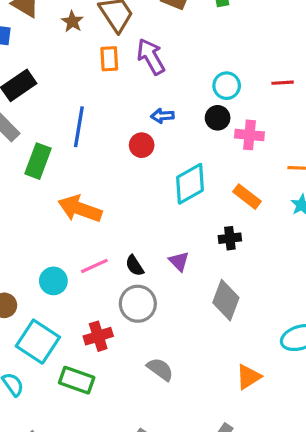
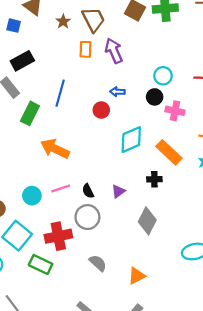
orange rectangle: (247, 197) -> (169, 152), size x1.4
purple triangle: (179, 261) -> (118, 191), turned 32
red cross: (98, 336) -> (58, 236), size x1.4
orange triangle: (248, 377) -> (137, 276), moved

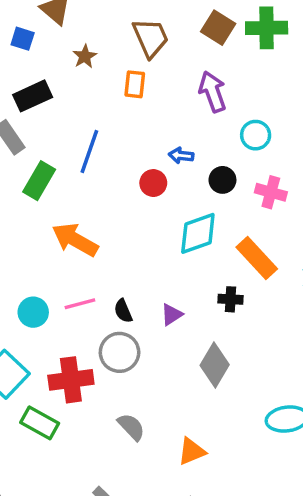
brown star: (63, 21) -> (85, 56), moved
purple arrow: (114, 51) -> (213, 92), moved
black circle: (155, 97) -> (222, 180), moved

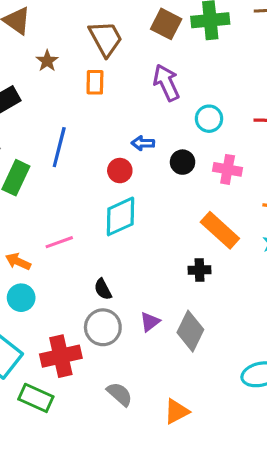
cyan diamond: (198, 233) -> (121, 216), moved
orange arrow: (75, 240) -> (18, 261), moved, size x0.6
pink line: (80, 304) -> (59, 242), moved
purple triangle: (172, 315) -> (150, 322), moved

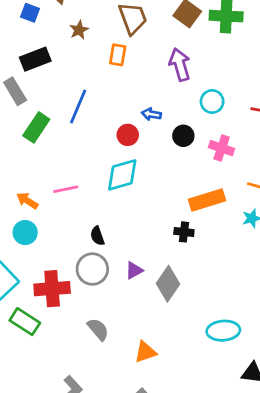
orange rectangle: (220, 230) -> (207, 200), turned -68

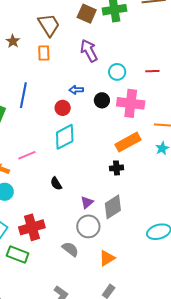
pink cross: (222, 148) -> (131, 103), size x1.5
gray circle: (92, 269) -> (88, 226), moved
gray diamond: (168, 284) -> (113, 207), turned 35

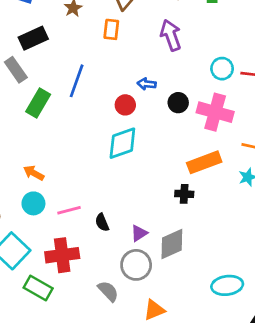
cyan circle: (117, 72) -> (222, 69), moved
pink line: (27, 155) -> (69, 210), moved
black semicircle: (56, 184) -> (102, 222), moved

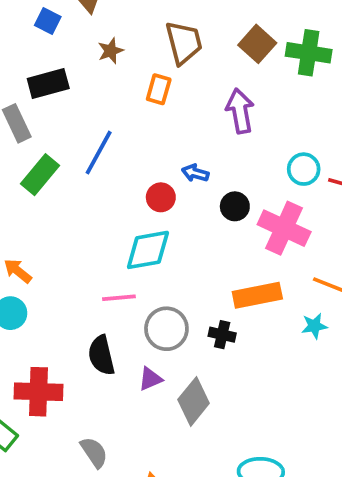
pink line: (69, 210) -> (119, 298), moved
black semicircle: (102, 222) -> (101, 355), size x1.5
gray diamond: (172, 244) -> (194, 401), turned -36
gray circle: (136, 265) -> (166, 329), moved

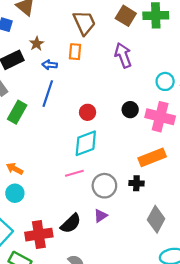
brown star: (111, 51) -> (37, 44), moved
blue arrow: (195, 173) -> (50, 65), moved
black semicircle: (101, 355) -> (71, 223), moved, turned -110
gray diamond: (194, 401) -> (156, 219), moved

